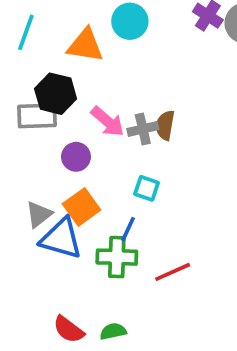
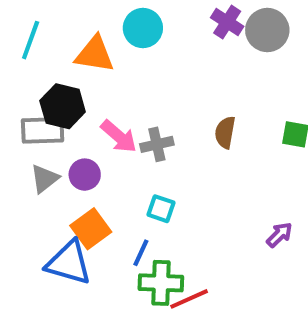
brown semicircle: (165, 125) -> (225, 132), moved
gray triangle: (39, 214) -> (45, 179), moved
green cross: (117, 257) -> (161, 283), moved

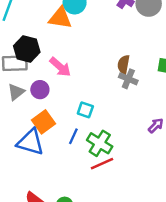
orange triangle: (95, 54) -> (60, 18), moved
gray cross: (157, 144) -> (128, 79), moved, turned 36
green cross: (161, 283) -> (100, 143), moved, turned 30

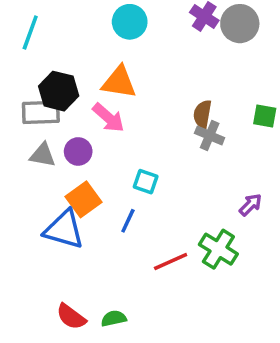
orange triangle: (60, 18) -> (119, 82), moved
gray triangle: (16, 92) -> (43, 155), turned 48
green cross: (100, 143) -> (218, 249), moved

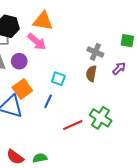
brown semicircle: (202, 114) -> (91, 74), moved
purple arrow: (250, 205) -> (119, 68), moved

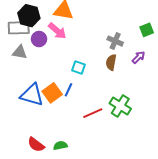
green square: (127, 41) -> (147, 30), turned -32
purple circle: (19, 61) -> (39, 39), moved
orange square: (22, 89) -> (52, 93), moved

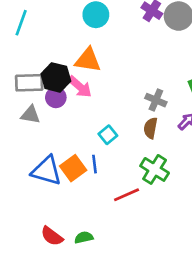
black hexagon: (29, 16) -> (56, 77), moved
cyan square: (79, 67) -> (108, 135), turned 32
blue line: (68, 90) -> (95, 164), turned -32
green cross: (120, 106) -> (155, 169), moved

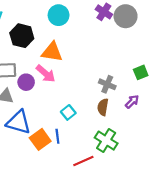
black hexagon: (56, 77) -> (22, 36), moved
blue triangle: (46, 171) -> (19, 122), moved

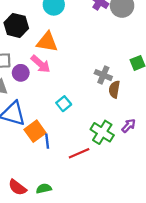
purple arrow: (132, 102) -> (129, 126), moved
brown semicircle: (103, 107) -> (114, 89), moved
blue line: (57, 136) -> (47, 141), moved

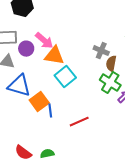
orange triangle: (47, 42) -> (54, 56), moved
cyan square: (64, 104) -> (65, 77), size x1.5
green cross: (102, 132) -> (110, 83), moved

